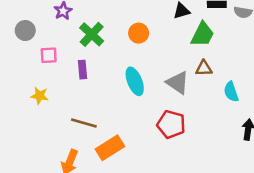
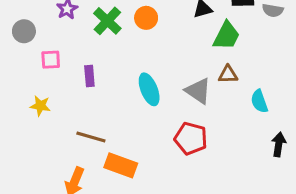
orange circle: (139, 33) -> (146, 18), moved
green cross: (92, 34) -> (107, 21), moved
orange rectangle: (110, 148) -> (121, 165), turned 52

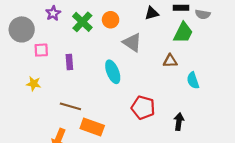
gray circle: (24, 31) -> (22, 29), size x1.5
green trapezoid: (227, 36) -> (183, 33), moved
gray triangle: (198, 91) -> (132, 42), moved
black arrow: (279, 144) -> (179, 122), moved

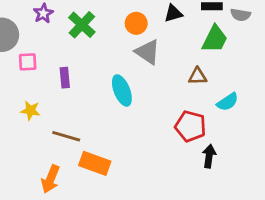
orange circle: (111, 20) -> (136, 23), moved
cyan semicircle: (193, 80) -> (228, 102), turned -105
yellow star: (34, 84) -> (30, 110), moved
red pentagon: (143, 108) -> (190, 126), moved

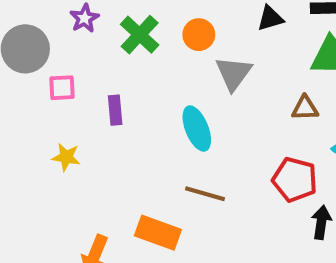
orange circle: (136, 23) -> (199, 35), moved
gray triangle: (148, 52) -> (234, 73), turned 32
brown line: (66, 136) -> (205, 194), moved

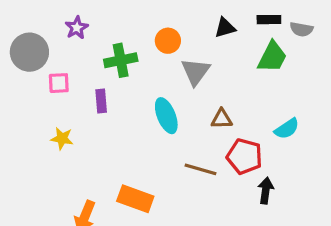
green cross: (140, 35) -> (121, 60), moved, turned 36
brown triangle: (305, 108) -> (222, 119), moved
brown line: (205, 194) -> (200, 169), moved

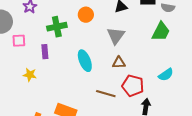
green trapezoid: (272, 57) -> (161, 32), moved
gray triangle: (196, 72) -> (116, 36), moved
cyan semicircle: (287, 129) -> (166, 75), moved
yellow star: (62, 138) -> (30, 75), moved

